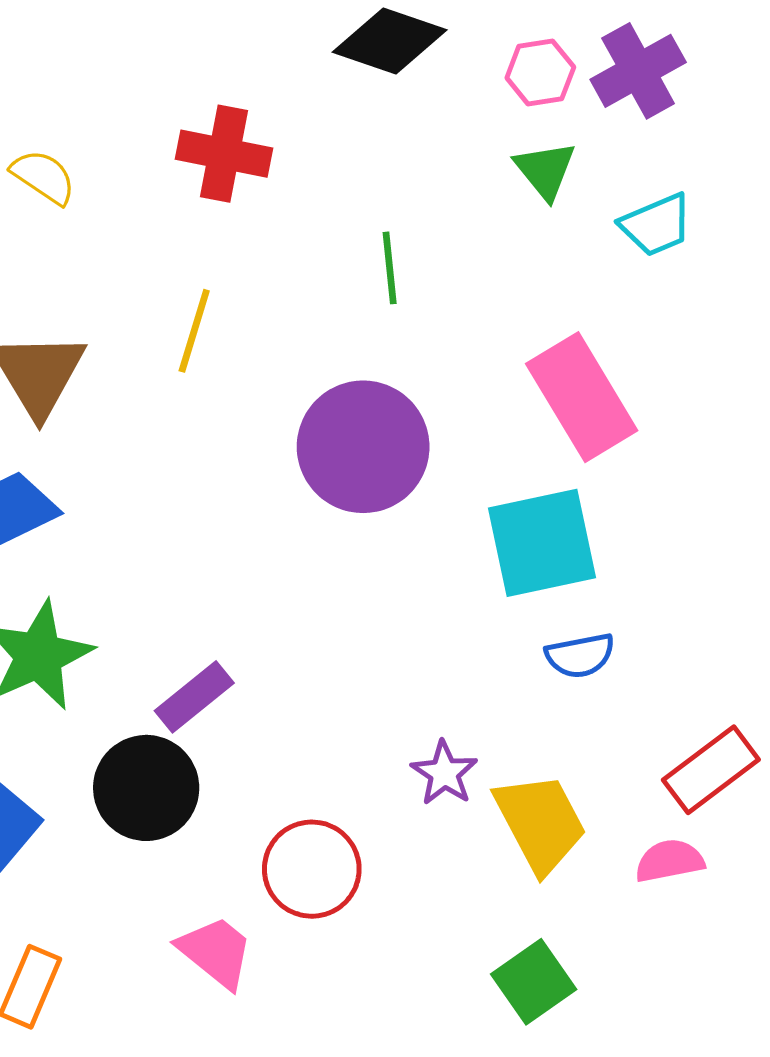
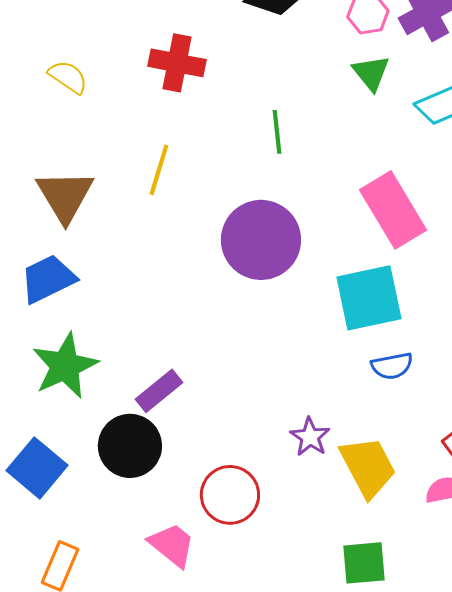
green square: (534, 982) -> (364, 563), turned 30

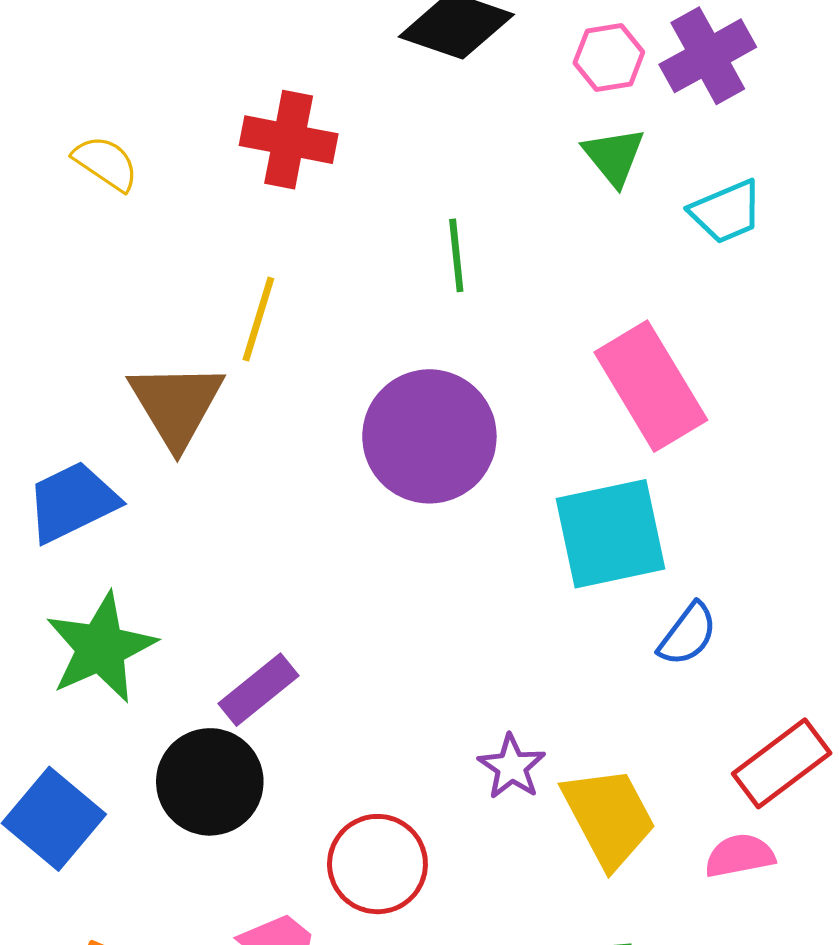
brown triangle: (65, 196) -> (176, 405), moved
blue semicircle: (392, 366) -> (688, 634), moved, turned -42

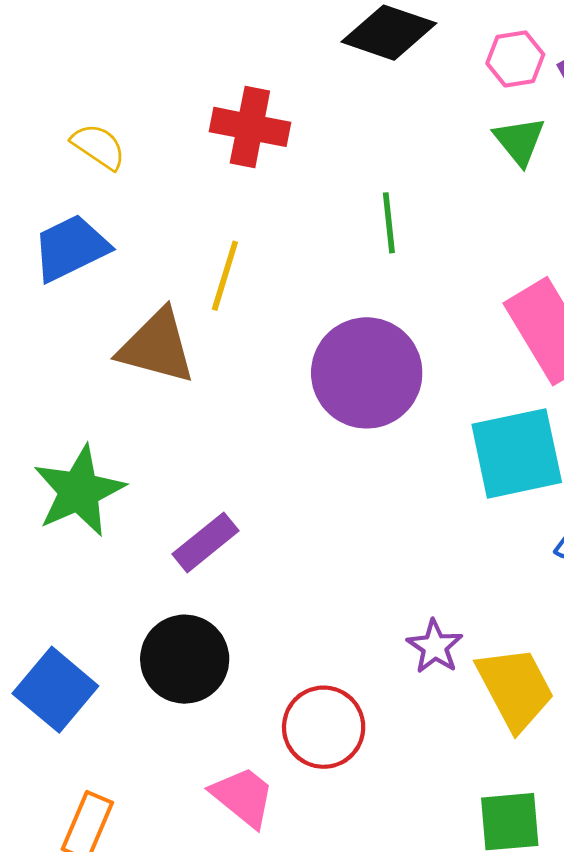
brown triangle: (176, 405) -> (157, 347), turned -44
blue trapezoid: (72, 502) -> (71, 248), moved
green star: (101, 648) -> (79, 491), moved
purple rectangle: (258, 690) -> (205, 542), moved

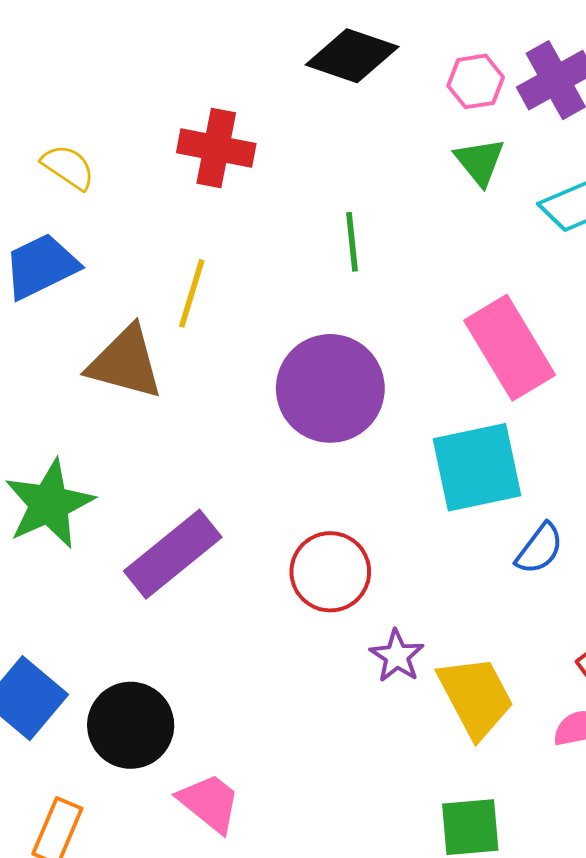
purple rectangle: (205, 542) -> (173, 554), size x1.5
black circle: (185, 659) -> (131, 725), moved
red circle: (324, 727) -> (330, 572), moved

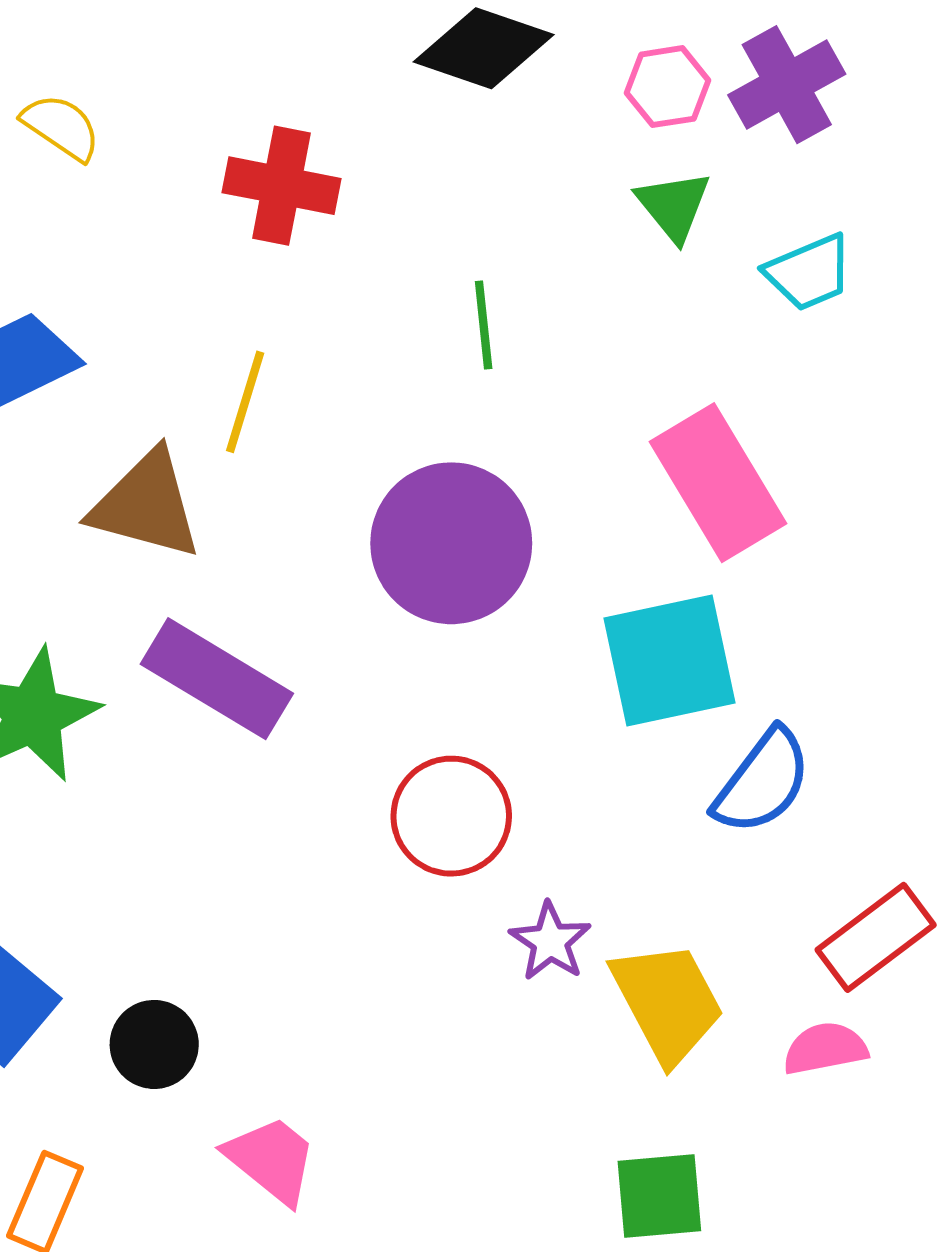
yellow semicircle: (68, 167) -> (61, 127), moved
blue semicircle: (539, 549) -> (762, 782), size x1.4
purple rectangle: (173, 554) -> (217, 679), moved, turned 70
black circle: (131, 725) -> (154, 1044), size x0.7

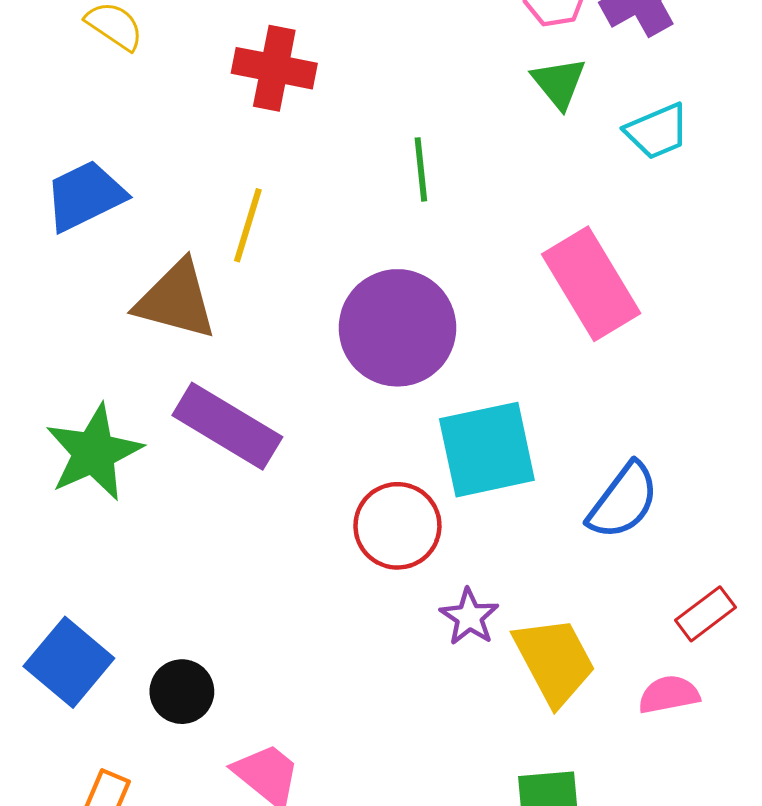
cyan square: (670, 660) -> (487, 450), moved
red rectangle: (876, 937) -> (705, 614), size x0.7

